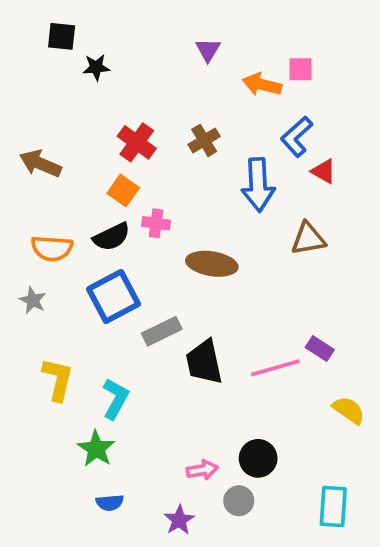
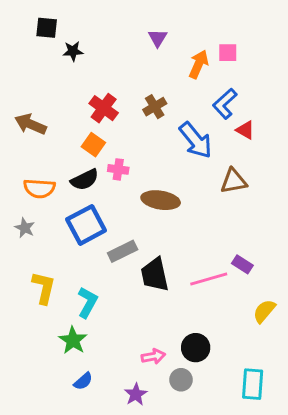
orange arrow: (262, 85) -> (199, 64), turned 100
blue arrow: (258, 185) -> (196, 140), turned -36
yellow semicircle: (349, 410) -> (264, 311), turned -85
blue semicircle: (110, 503) -> (83, 381), turned -36

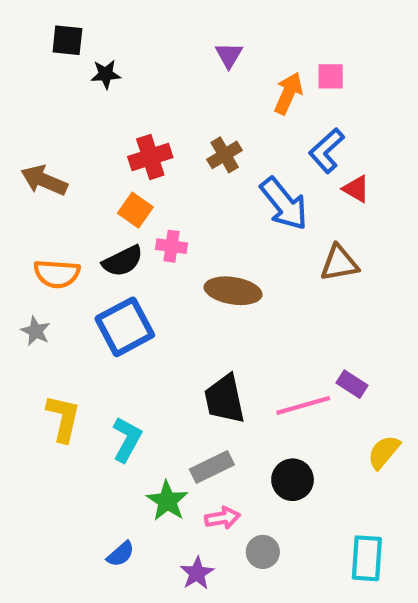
red cross: (104, 108) -> (150, 157), turned 36
gray rectangle: (123, 251) -> (212, 467), moved
green star: (73, 340) -> (167, 501), moved
black circle: (196, 348) -> (293, 480), moved

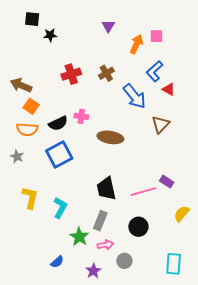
orange square: (135, 210) -> (31, 106), moved
brown triangle: (339, 263) -> (161, 124), turned -36
gray rectangle: (212, 467) -> (100, 221), turned -42

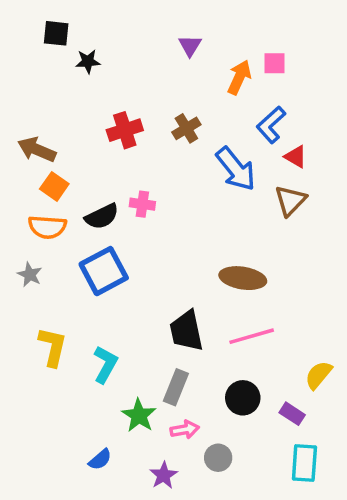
brown triangle: (161, 124) -> (290, 201), moved
brown ellipse: (110, 137) -> (243, 278), moved
purple rectangle: (167, 182) -> (292, 414), moved

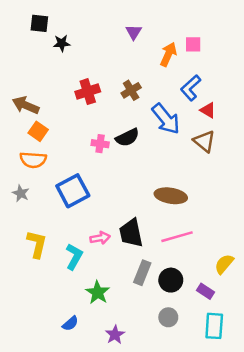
brown triangle: (290, 201) -> (204, 141), turned -35
black semicircle: (102, 216) -> (127, 137), moved
gray rectangle: (176, 387) -> (142, 273), moved
pink arrow: (185, 430) -> (100, 238), moved
gray circle: (218, 458) -> (168, 317), moved

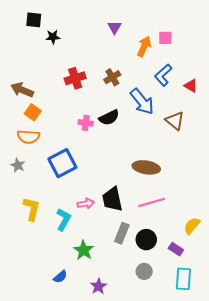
red triangle: (208, 110) -> (191, 86), moved

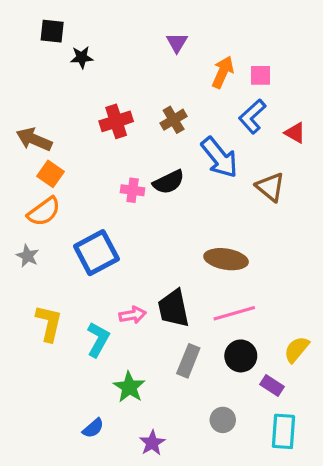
pink square: (165, 38) -> (260, 75), moved
orange semicircle: (28, 137) -> (44, 212), turned -40
black circle: (146, 240) -> (241, 356), moved

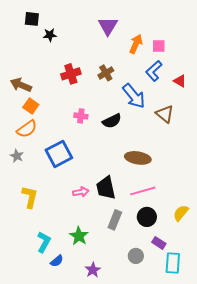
purple triangle: (177, 43) -> (108, 26), size x1.5
black semicircle: (169, 182) -> (112, 121), moved
cyan L-shape: (98, 340) -> (44, 242), moved
purple rectangle: (272, 385) -> (159, 243), moved

